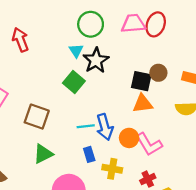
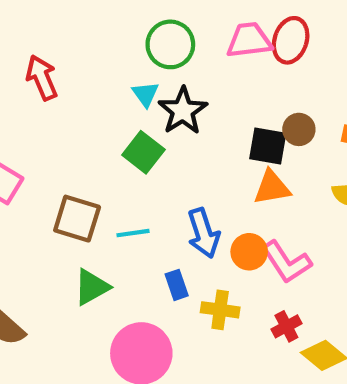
cyan line: (86, 126) -> (133, 233), moved

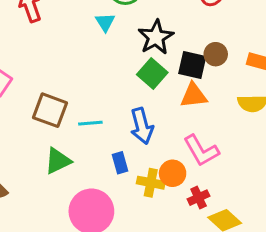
black star: (183, 111) -> (156, 37), moved
green square: (143, 152) -> (152, 73), moved
orange circle: (249, 252) -> (173, 173), moved

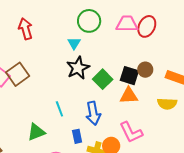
black star: (156, 37) -> (78, 68), moved
brown square: (50, 110) -> (18, 74), moved, turned 30
cyan line: (90, 123) -> (59, 109), turned 70

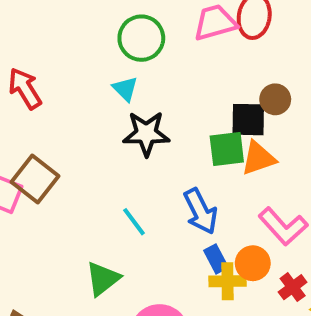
black star: (78, 68) -> (146, 134), turned -30
green square: (103, 79) -> (227, 149), moved, turned -36
blue rectangle: (77, 136) -> (216, 259), moved

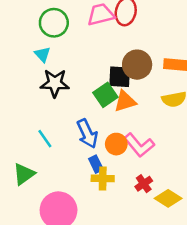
brown circle: (275, 99) -> (137, 65), size x1.5
green square: (227, 149) -> (105, 95), turned -30
orange circle: (253, 263) -> (116, 144), moved

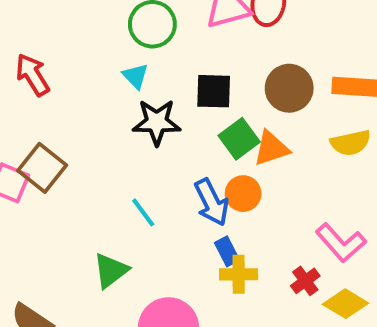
black square: (120, 77) -> (214, 91), moved
orange circle: (116, 144) -> (243, 194), moved
pink L-shape: (139, 145) -> (341, 243), moved

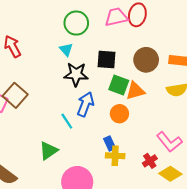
green square: (239, 139) -> (119, 85), turned -36
blue arrow: (212, 202) -> (85, 104), moved, turned -135

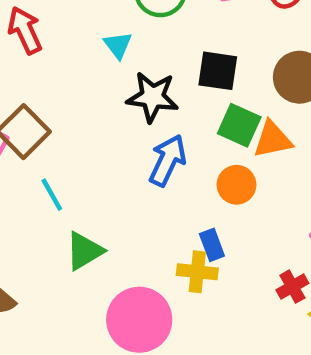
cyan triangle: (66, 50) -> (118, 45), moved
cyan line: (67, 121) -> (52, 195), moved
yellow cross: (115, 156) -> (197, 272), moved

